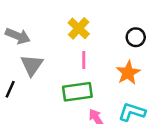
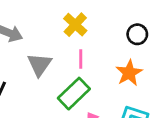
gray triangle: (32, 65) -> (39, 65), moved
green rectangle: (77, 92) -> (74, 94), turned -36

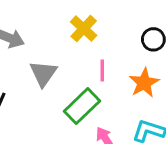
pink line: (81, 59) -> (102, 70), moved

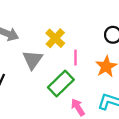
yellow cross: (84, 29) -> (55, 38), moved

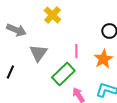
yellow cross: (55, 38) -> (52, 15), moved

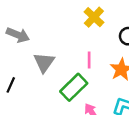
yellow cross: (52, 15) -> (94, 17), moved

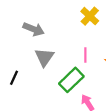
gray arrow: (18, 35) -> (34, 29), moved

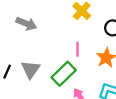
gray triangle: (44, 57) -> (31, 69), moved

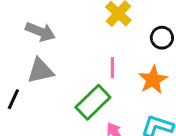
gray triangle: (31, 69) -> (40, 71), moved, turned 42

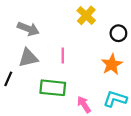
pink line: (112, 68) -> (63, 56), moved
green rectangle: (93, 102) -> (53, 88), moved, turned 50

